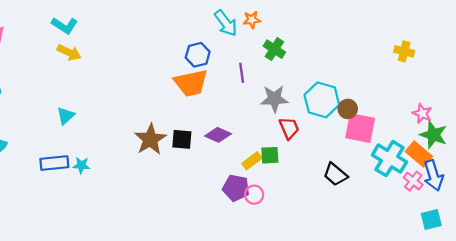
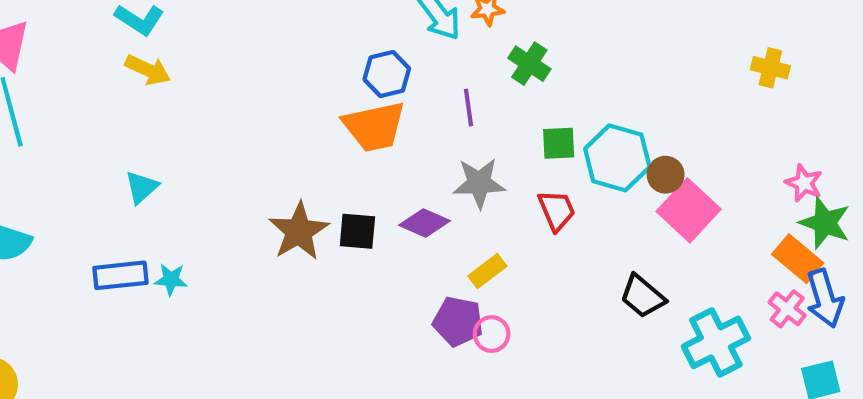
gray star: (274, 99) -> (479, 183), moved
pink square: (360, 128) -> (689, 210), turned 32
green square: (270, 155) -> (559, 143), moved
cyan cross: (389, 159) -> (716, 342), moved, turned 32

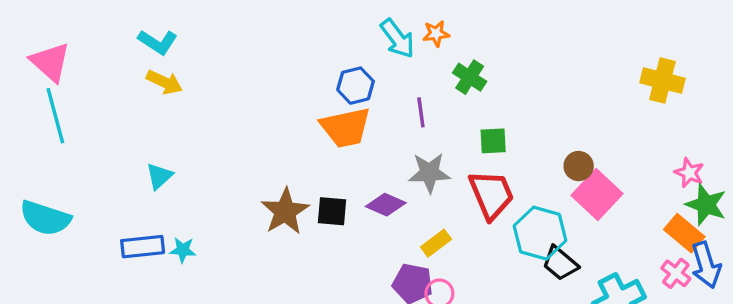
yellow cross: (770, 68) -> (662, 81), size x1.4
cyan hexagon: (617, 158) -> (540, 233), moved
red trapezoid: (557, 210) -> (491, 195), size x1.5

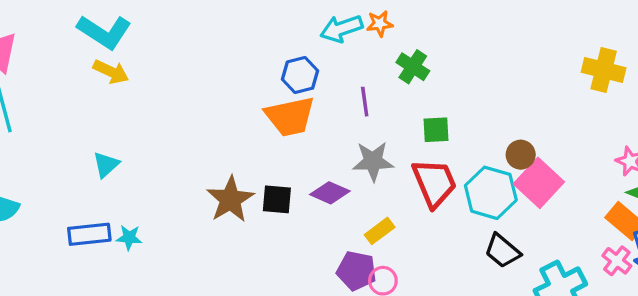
cyan arrow: (397, 39) -> (341, 29), turned 108
cyan L-shape: (158, 42) -> (104, 32), size x1.4
cyan hexagon: (540, 233) -> (491, 193), moved

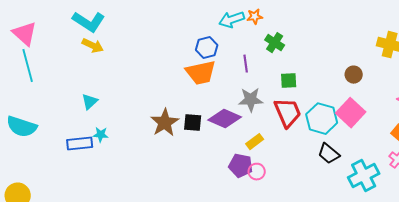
brown circle: (521, 155) -> (354, 75), moved
purple diamond: (330, 193) -> (225, 119), size x1.4
cyan star: (129, 238) -> (101, 135), moved

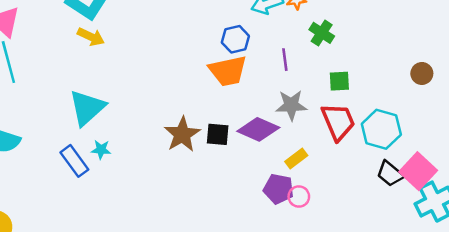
cyan triangle: (90, 102) -> (87, 108), size x1.8
pink square: (351, 113) -> (418, 171), moved
blue rectangle: (80, 144) -> (74, 161), turned 60

